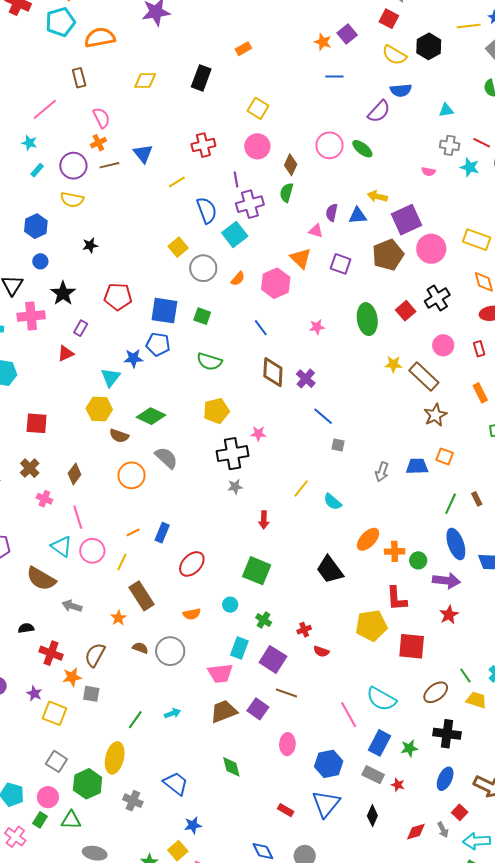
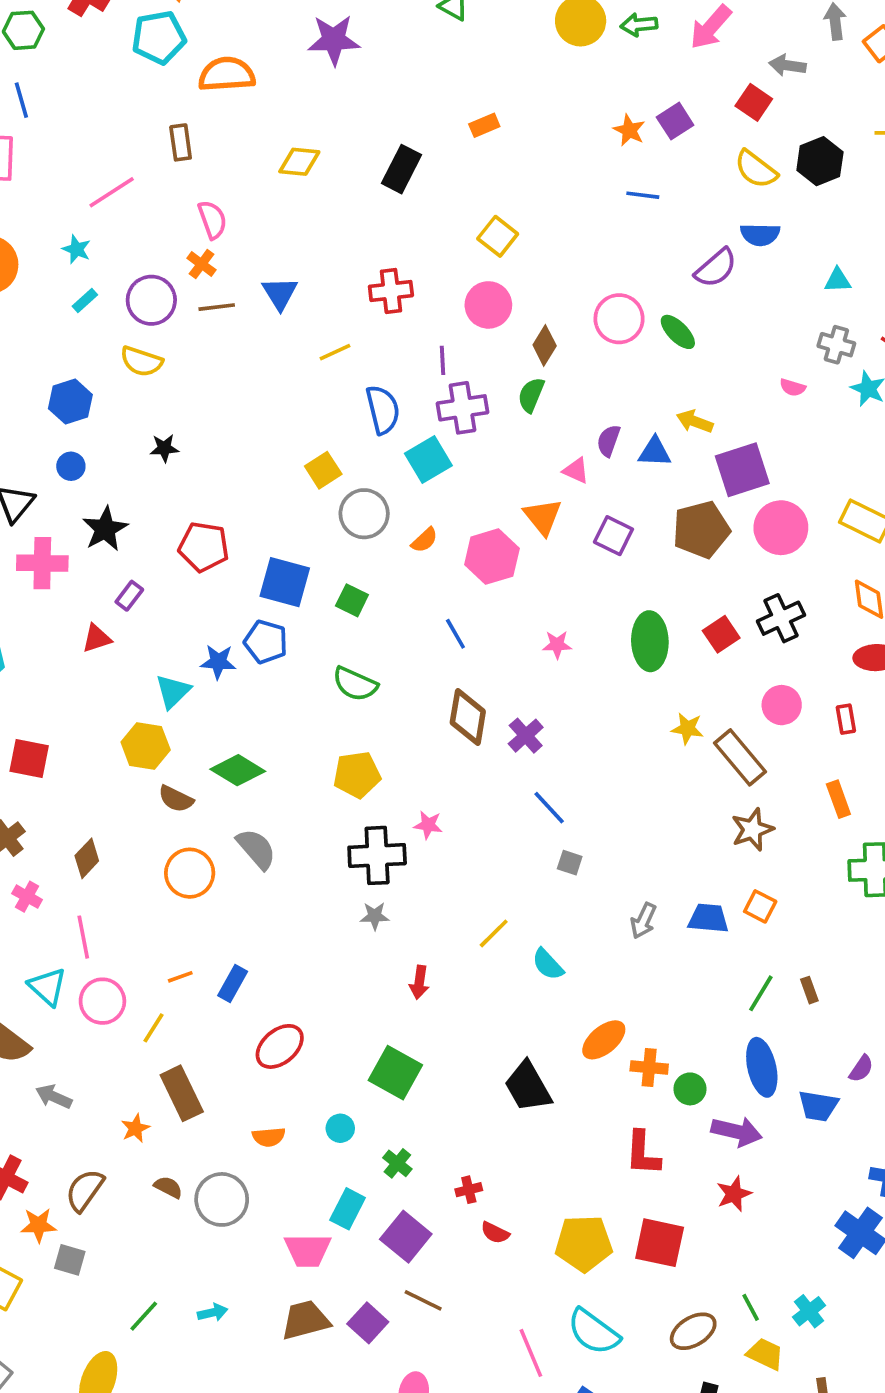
orange cross: (98, 143) -> (202, 264), turned -35
yellow pentagon: (371, 626) -> (584, 1243), moved

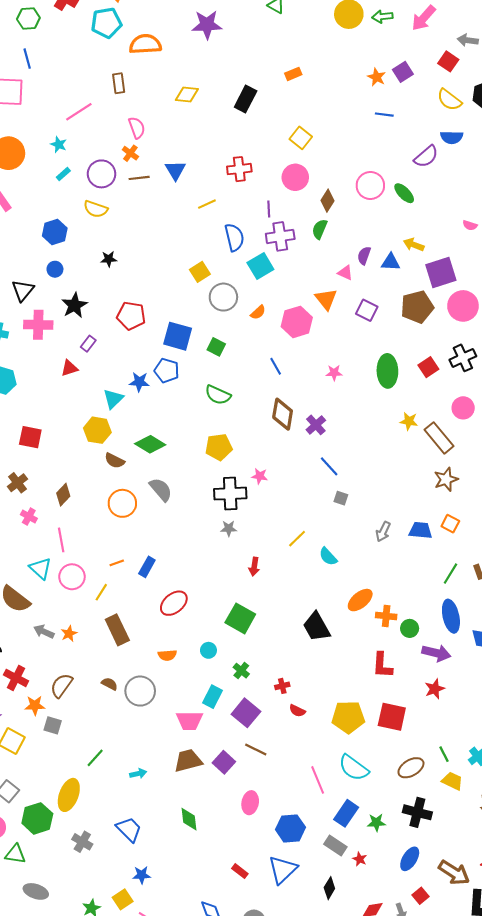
orange star: (135, 1128) -> (69, 634), moved
cyan arrow: (213, 1312) -> (138, 774), moved

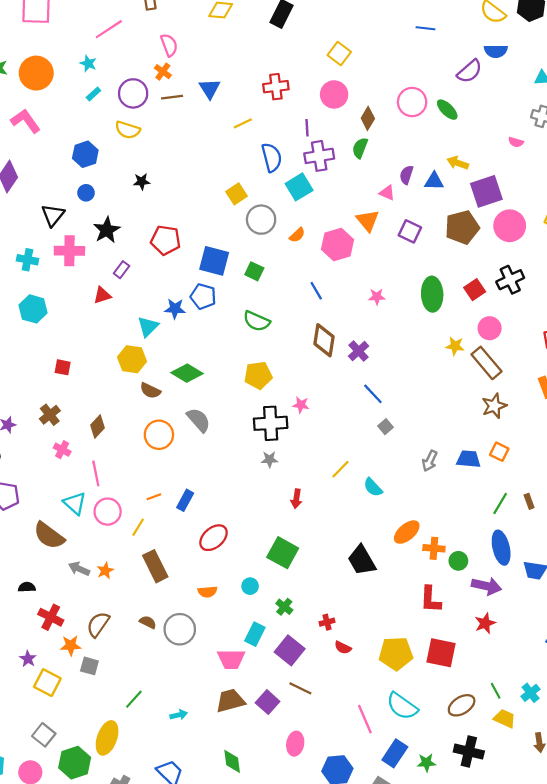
pink circle: (463, 408) -> (490, 328), moved
red square: (30, 437) -> (63, 367), size x0.7
gray square: (341, 498) -> (385, 427), turned 32

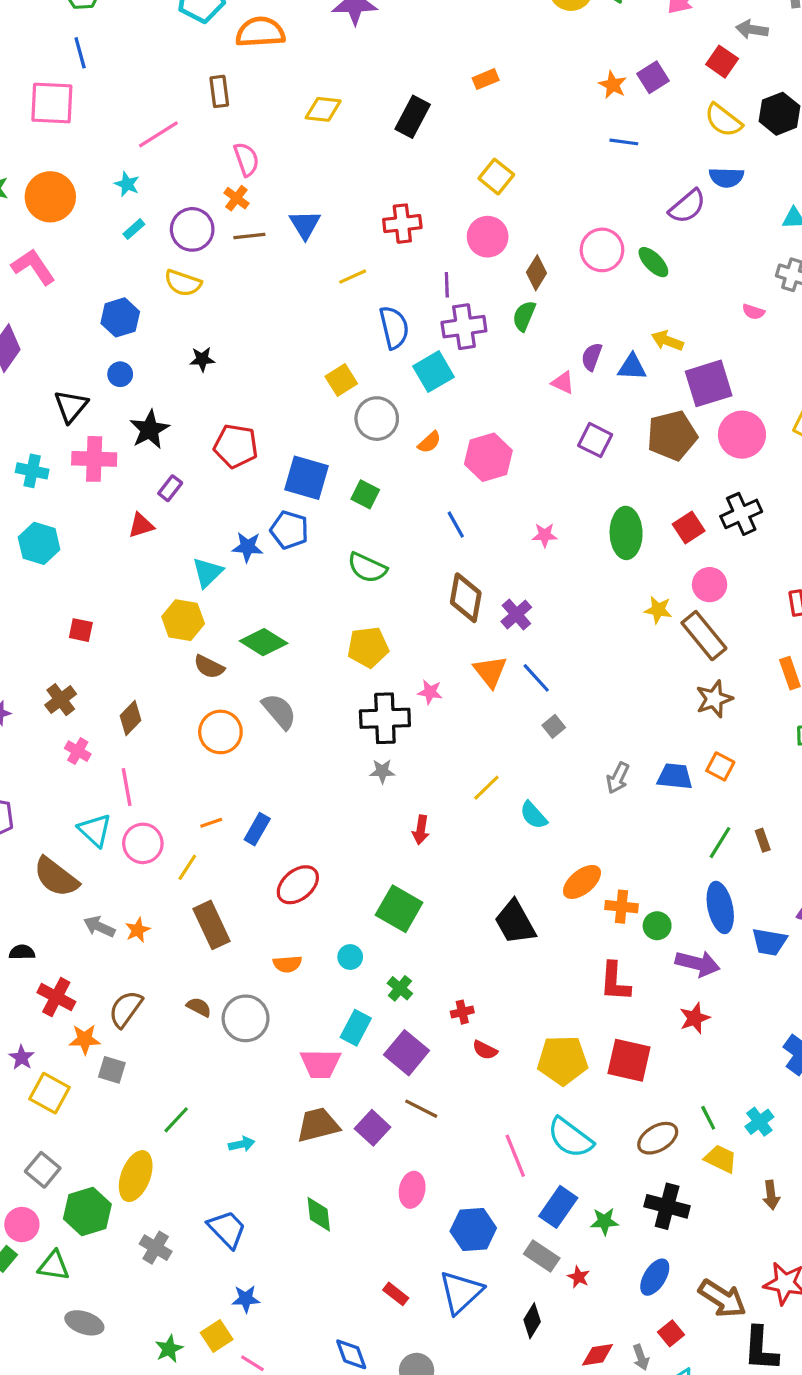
orange triangle: (368, 221) -> (490, 672), moved

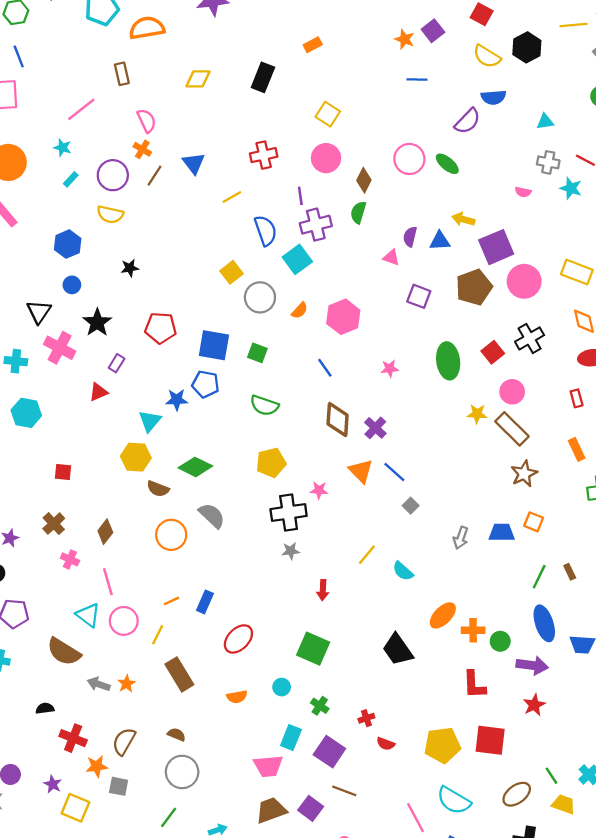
brown line: (249, 236) -> (154, 176), turned -45
pink cross: (94, 459) -> (60, 348), turned 32
gray circle: (246, 1018) -> (182, 772), moved

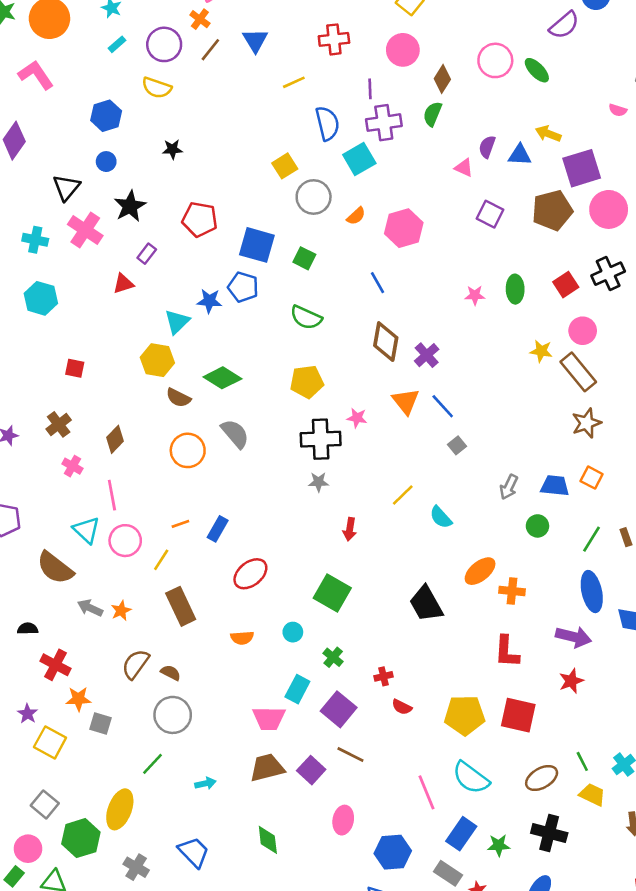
green ellipse: (448, 361) -> (515, 289), size x0.7
pink star: (390, 369) -> (475, 295), moved
green circle: (500, 641) -> (537, 526), moved
brown semicircle: (124, 741) -> (135, 664), moved

